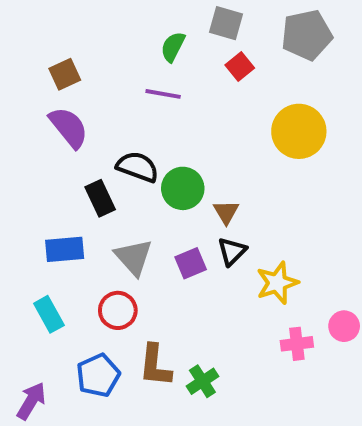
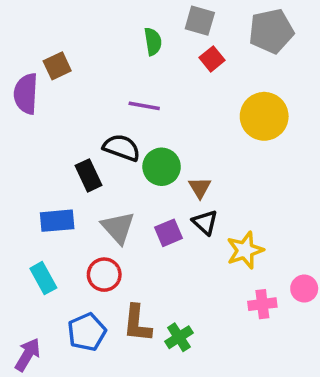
green semicircle: (173, 47) -> (153, 42), turned 144
purple line: (163, 94) -> (144, 106), moved
purple semicircle: (69, 127) -> (26, 94), moved, turned -138
black triangle: (232, 251) -> (205, 222), turned -32

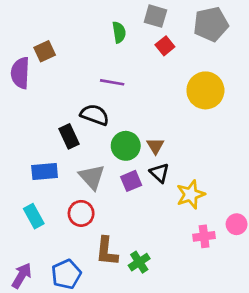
green circle: (162, 167) -> (126, 146), moved
blue pentagon: (87, 332) -> (66, 274), moved

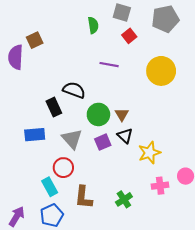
purple line: (112, 82) -> (109, 65), moved
cyan rectangle: (34, 216) -> (50, 187), moved
green cross: (139, 262) -> (124, 199), moved

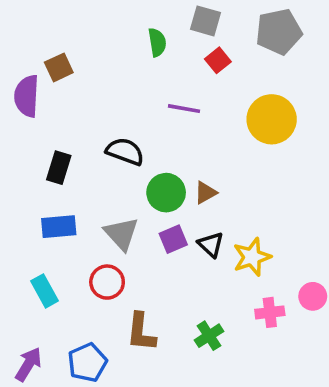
black rectangle: (54, 107) -> (59, 168), moved, turned 42
brown triangle: (122, 114) -> (205, 193), turned 32
black triangle: (125, 136) -> (211, 244), moved
cyan rectangle: (50, 187) -> (44, 291), moved

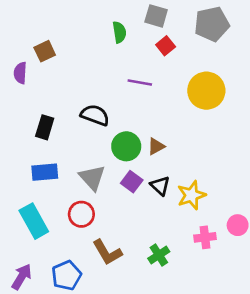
purple semicircle: (27, 96) -> (20, 73), size x0.7
purple square: (173, 239) -> (132, 182), turned -30
cyan rectangle: (44, 291) -> (34, 221), size x1.4
brown L-shape: (141, 332) -> (107, 252), turned -36

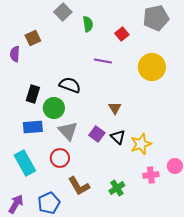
gray square: (156, 16) -> (63, 12), moved, turned 30
green circle: (126, 146) -> (54, 108), moved
brown triangle: (156, 146) -> (115, 108), turned -32

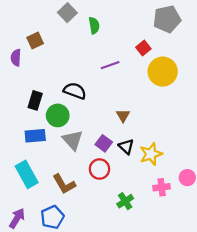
red square: (122, 34) -> (143, 48), moved
purple line: (103, 61) -> (110, 65), turned -30
red circle: (60, 158) -> (99, 169), moved
brown L-shape: (79, 186) -> (64, 184), moved

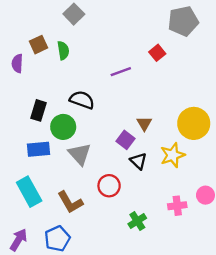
green semicircle: (94, 25) -> (63, 50), moved
yellow circle: (163, 72) -> (194, 123), moved
brown triangle: (123, 115) -> (144, 123), moved
purple square: (104, 143) -> (126, 140), moved
yellow star: (151, 154) -> (173, 155), moved

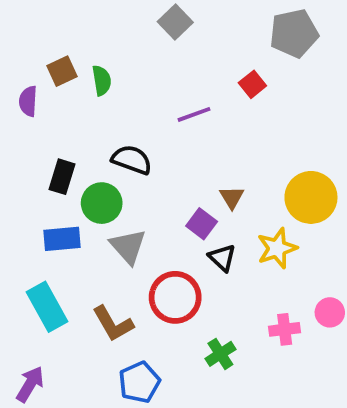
gray square: (74, 14) -> (175, 22), moved
red circle: (109, 186) -> (175, 297), size x1.4
blue pentagon: (57, 239) -> (139, 382), moved

